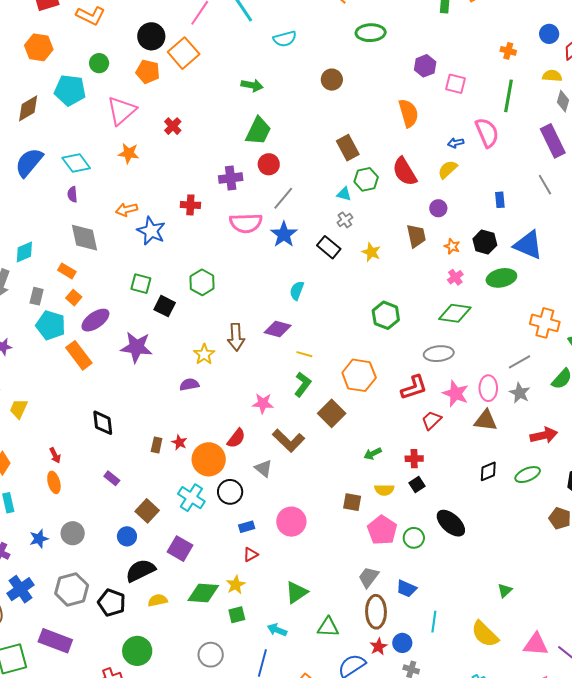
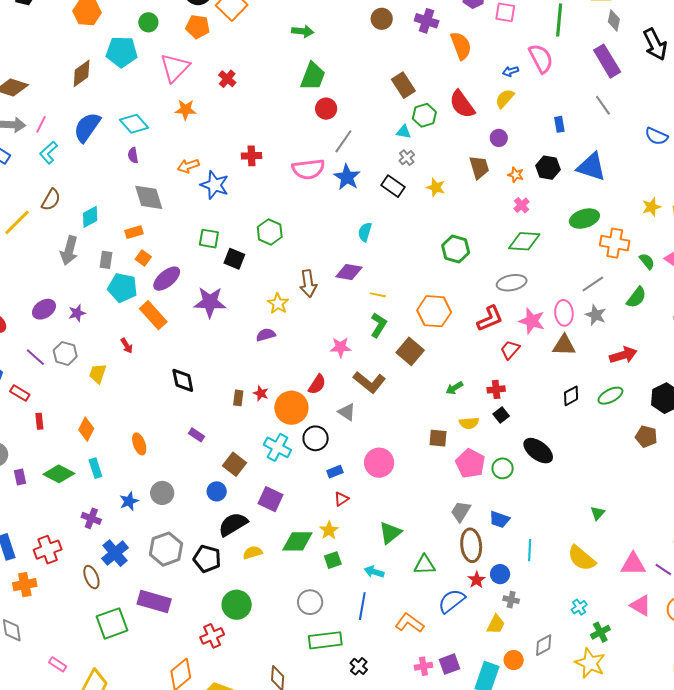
purple cross: (231, 178) -> (427, 21), moved, turned 30
orange rectangle: (67, 271) -> (134, 232), turned -42
green ellipse: (501, 278) -> (584, 219), moved
red arrow: (55, 455) -> (127, 346), moved

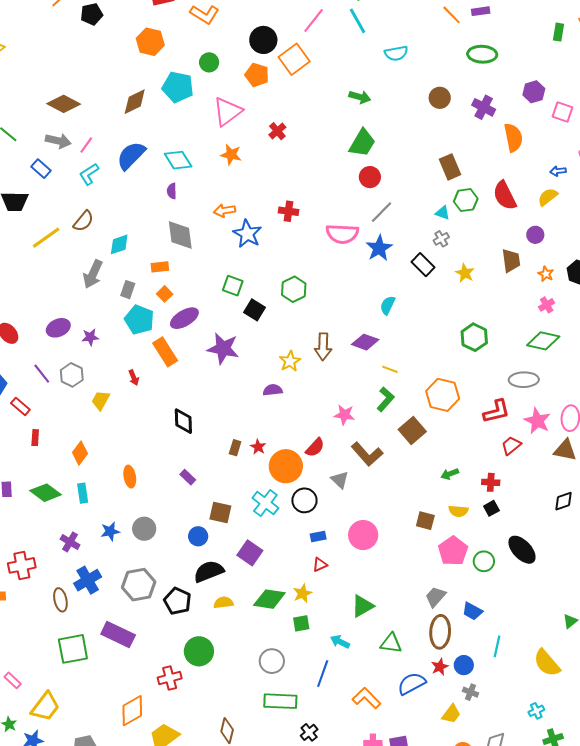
brown square: (235, 464) -> (220, 513), turned -35

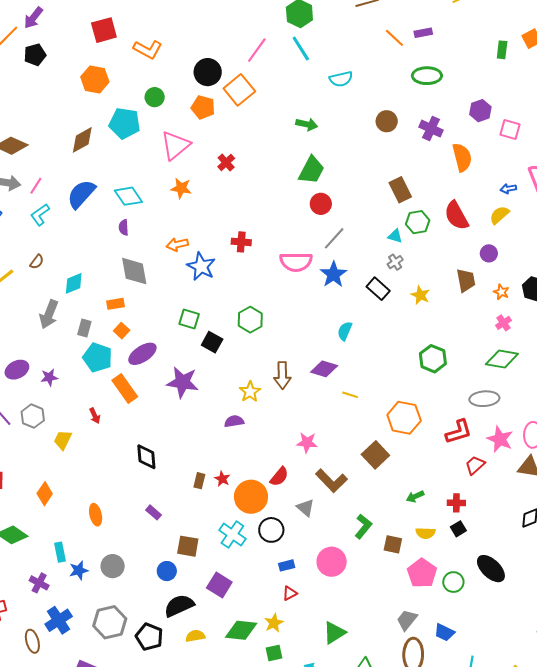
brown semicircle: (83, 221) -> (37, 262), size x0.7
green L-shape: (386, 399) -> (363, 526), moved
cyan rectangle: (83, 493) -> (60, 552), moved

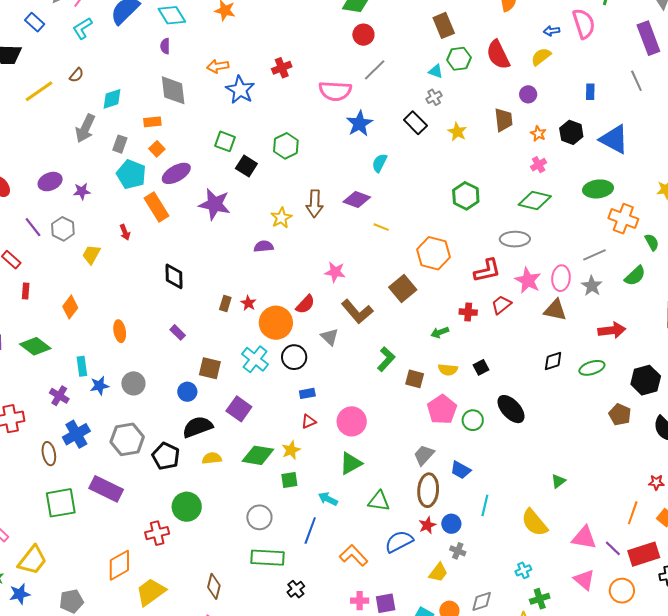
red cross: (241, 242) -> (282, 68), turned -30
blue star: (334, 274) -> (359, 124), moved
red cross: (456, 503) -> (468, 312), moved
pink circle: (332, 562) -> (352, 421), moved

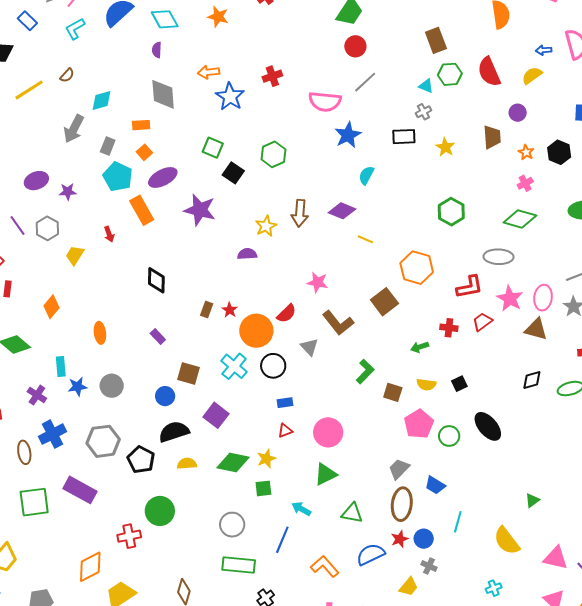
black rectangle: (415, 123) -> (404, 137), turned -50

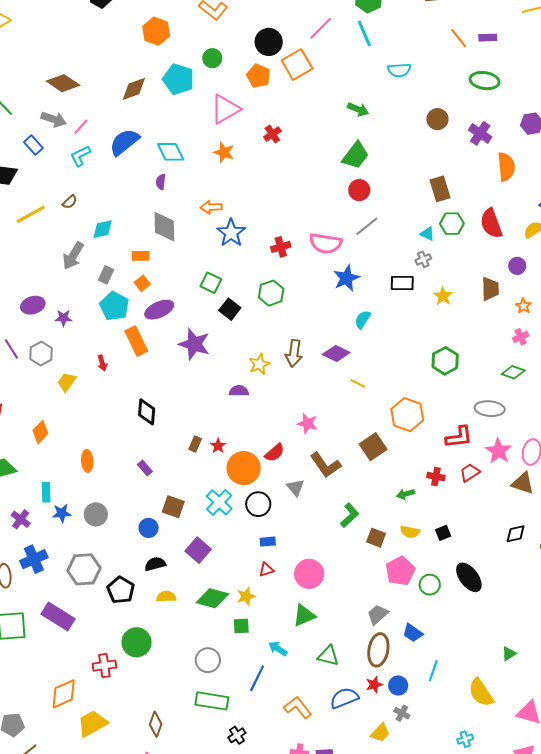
red cross: (272, 76) -> (281, 247), moved
green diamond: (520, 219) -> (513, 372), size x0.7
black semicircle: (174, 432) -> (155, 564), size x0.7

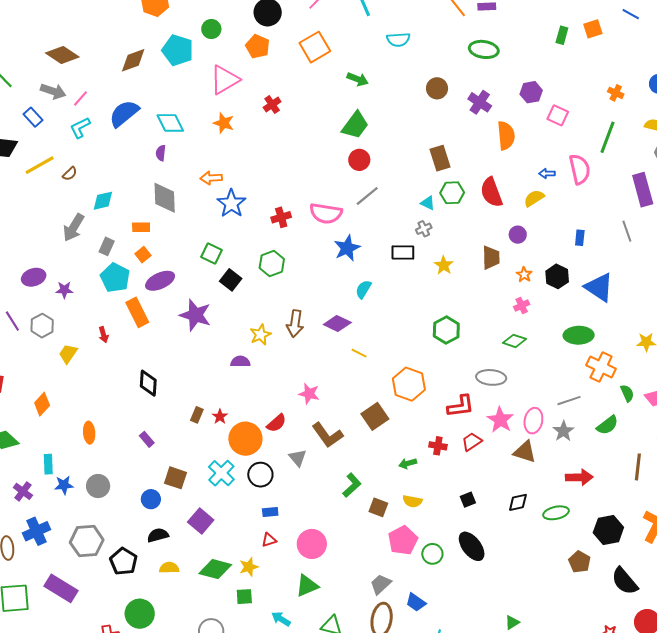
orange square: (297, 65) -> (315, 47), moved
yellow line: (31, 214) -> (40, 165), moved
black square: (443, 533) -> (468, 500), moved

